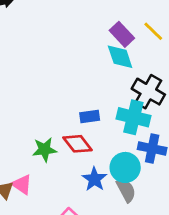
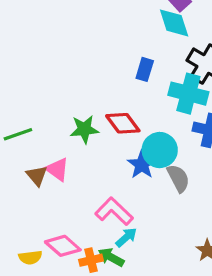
blue rectangle: (90, 116) -> (145, 69), moved, turned -66
cyan circle: (125, 167) -> (160, 150), moved

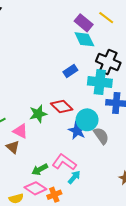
blue rectangle: (145, 69) -> (70, 71), turned 48
pink triangle: (57, 169) -> (20, 131), moved
green arrow: (111, 257) -> (40, 170), moved, turned -49

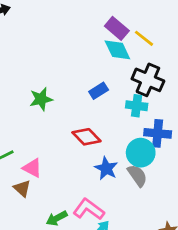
yellow line: (106, 18) -> (144, 38), moved
cyan cross: (100, 82) -> (137, 106), size x0.7
green star: (38, 114) -> (41, 99), moved
cyan circle: (87, 120) -> (141, 153), moved

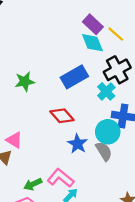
black cross: (148, 80) -> (117, 70), turned 35
blue rectangle: (99, 91) -> (74, 77), size x1.6
cyan cross: (137, 106) -> (106, 91), turned 36

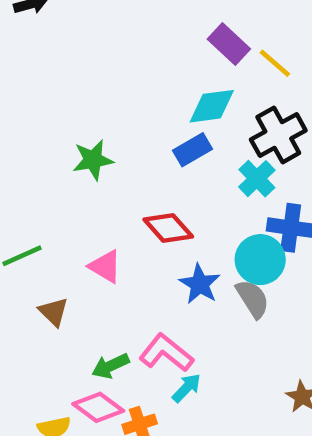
cyan diamond: (92, 43) -> (212, 106), moved, turned -75
blue rectangle: (74, 77) -> (193, 150), size x0.7
pink triangle: (14, 140) -> (105, 266), moved

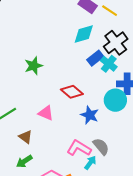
blue rectangle: (193, 150) -> (95, 58), moved
gray semicircle: (253, 299) -> (101, 146), moved
green arrow: (111, 366) -> (24, 161), moved

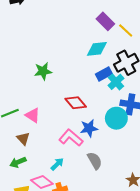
pink triangle: (46, 113) -> (33, 115), moved
blue star: (90, 115) -> (89, 128), turned 30
pink L-shape: (79, 148) -> (71, 138), moved
cyan arrow: (90, 163) -> (57, 164), moved

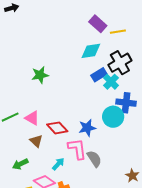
yellow line: (126, 31) -> (118, 32), turned -49
red diamond: (76, 103) -> (57, 128), moved
pink L-shape: (71, 138) -> (77, 149), moved, turned 45
brown triangle: (23, 139) -> (36, 141), moved

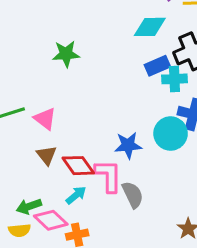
cyan cross: (111, 82) -> (174, 79), turned 35
red diamond: (57, 128) -> (78, 166), moved
green arrow: (20, 164) -> (29, 206), moved

